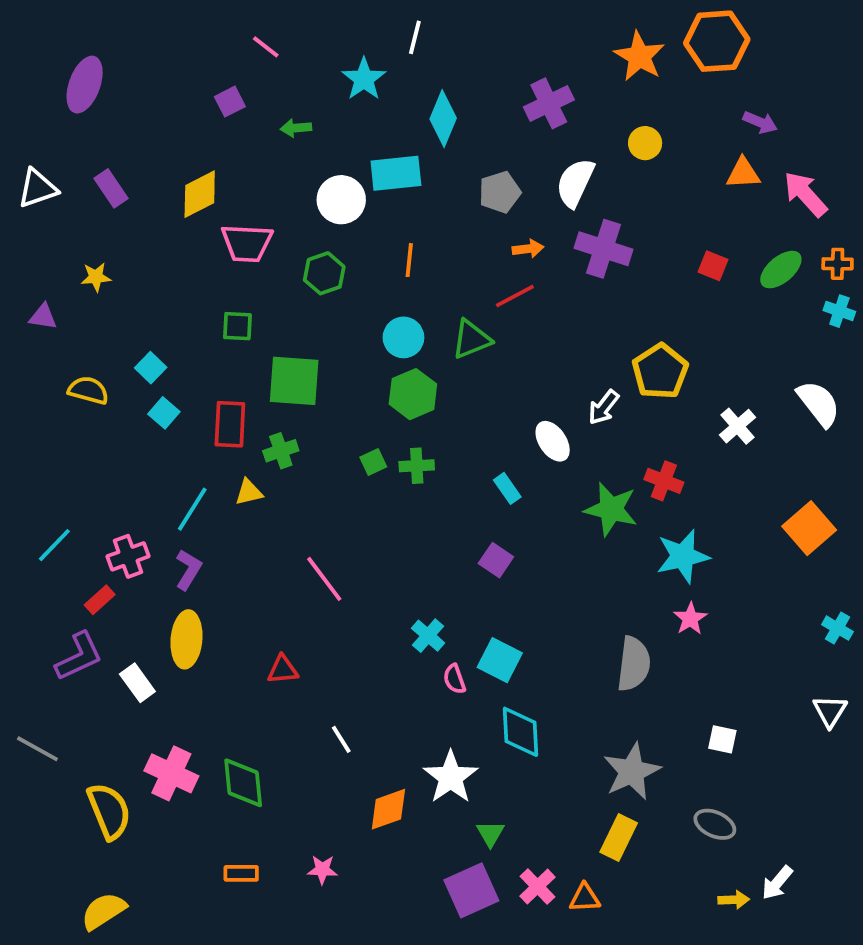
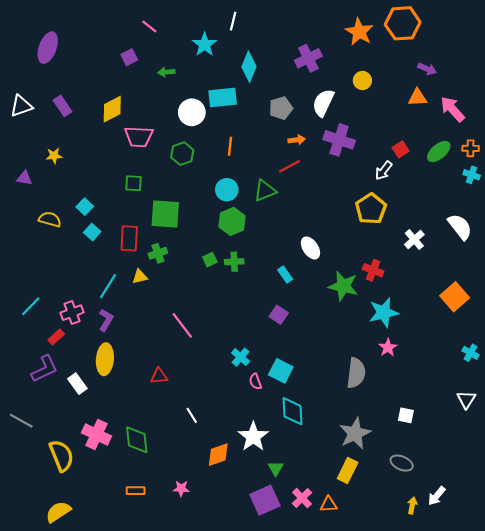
red square: (713, 266) -> (401, 149), turned 35
white arrow: (604, 407) -> (384, 171), moved
yellow arrow: (734, 900) -> (412, 505), turned -77

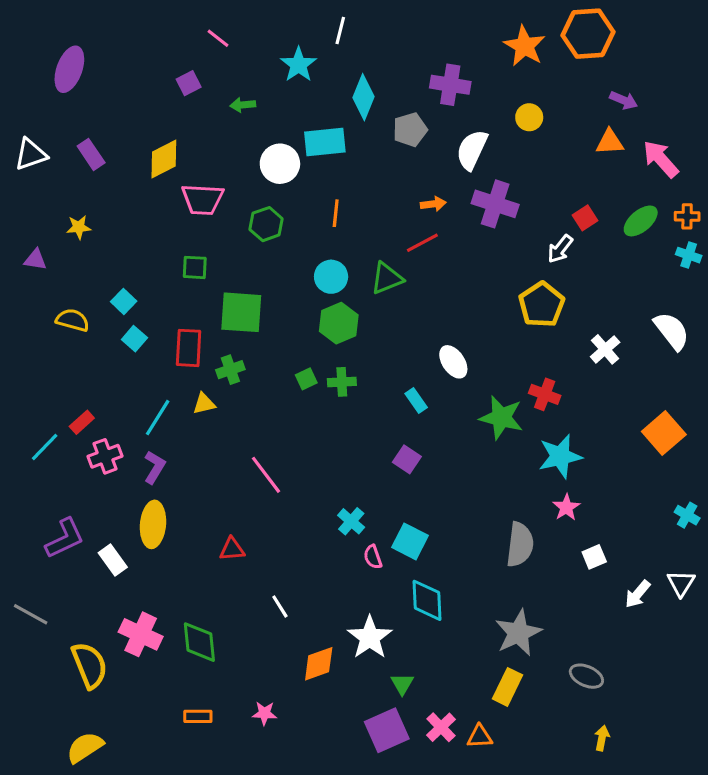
purple cross: (308, 58) -> (450, 85), turned 35
gray pentagon: (281, 108) -> (410, 130), moved
red rectangle: (56, 337) -> (82, 422), moved
white square: (406, 415) -> (594, 557), moved, turned -35
white arrow: (437, 496) -> (638, 594), moved

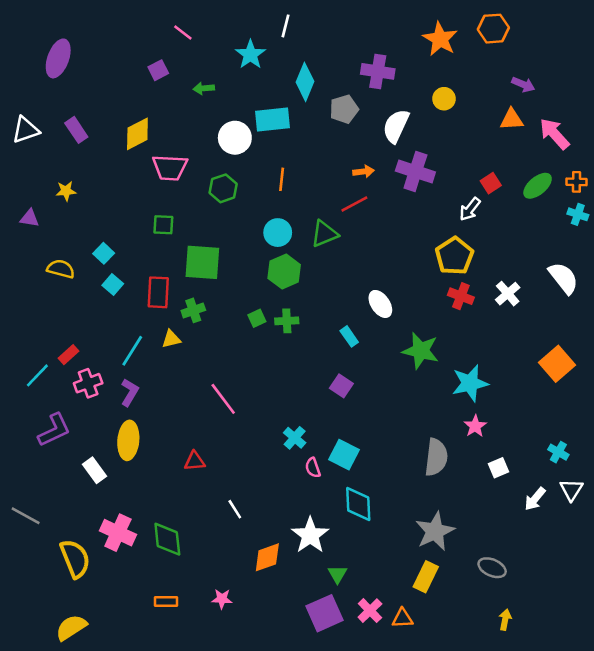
orange hexagon: (588, 34) -> (493, 29), size x0.7
red cross: (545, 394) -> (461, 296), moved
cyan cross: (687, 515) -> (558, 452), moved
purple L-shape: (65, 538) -> (54, 430), moved

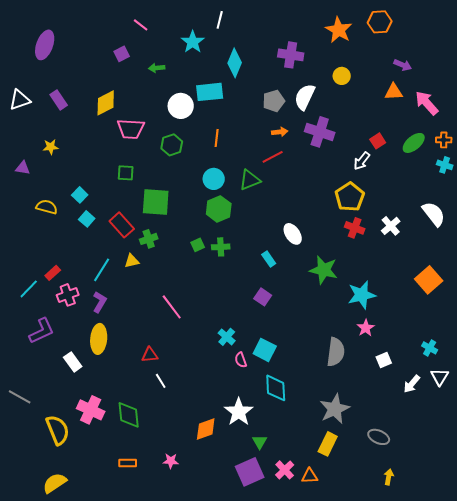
gray pentagon: (344, 109) -> (274, 101), moved
red rectangle: (158, 292) -> (122, 225), turned -45
white line: (235, 509) -> (161, 381), moved

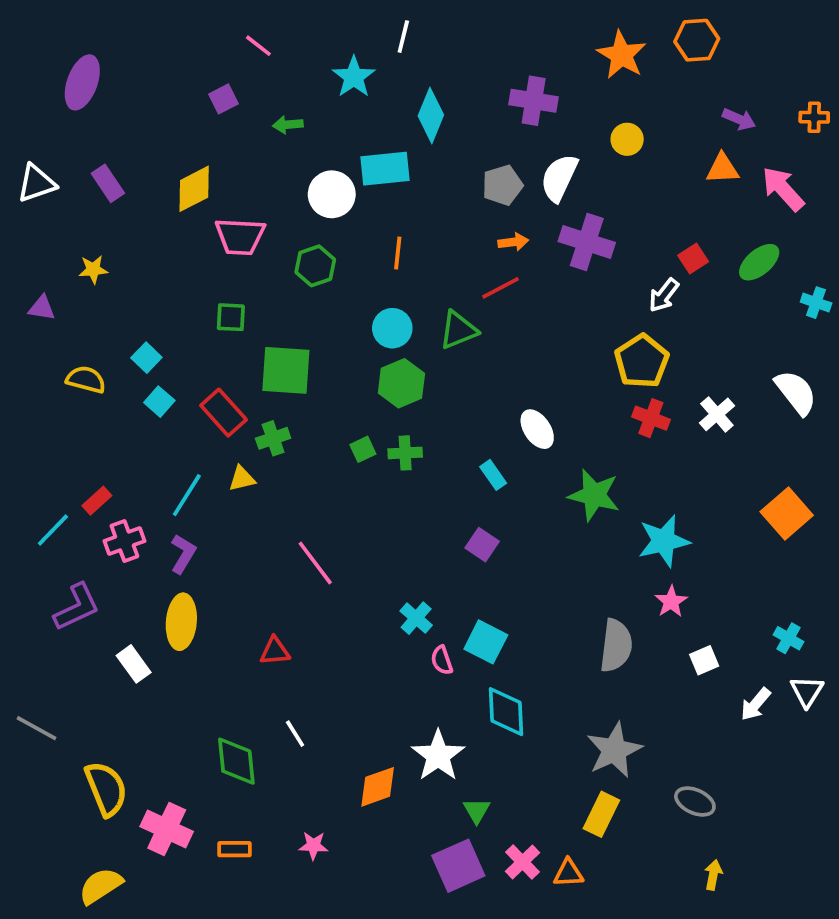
orange cross: (444, 140) -> (814, 117), moved
white line: (161, 381) -> (295, 734), moved
pink cross: (91, 410) -> (167, 829), moved

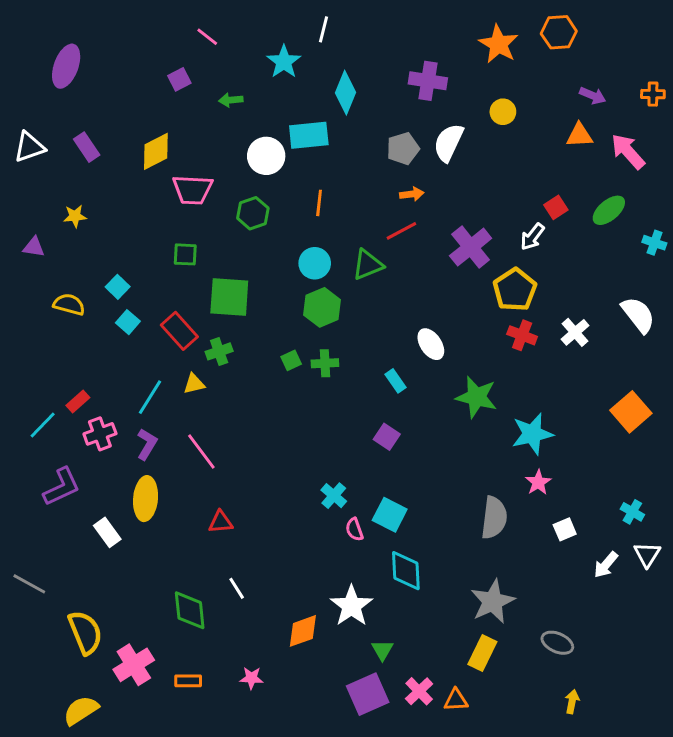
purple cross: (587, 242) -> (471, 247), moved, turned 33
pink line: (315, 563) -> (201, 451), moved
pink cross: (167, 829) -> (134, 665), turned 33

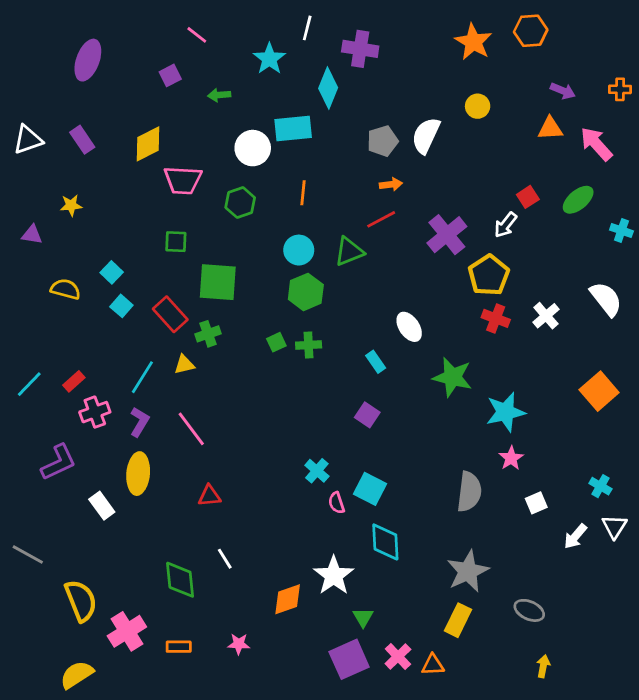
purple ellipse: (66, 66) -> (88, 60), moved
purple cross: (428, 81) -> (360, 49), moved
cyan line: (43, 425) -> (29, 384), moved

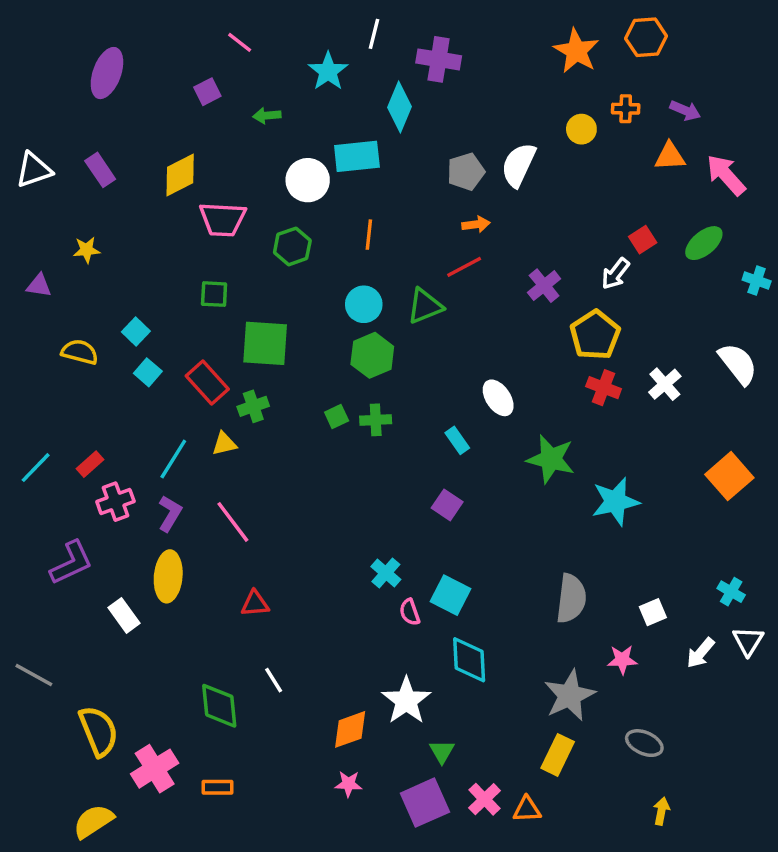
orange cross: (620, 89) -> (626, 109), moved
purple cross: (447, 235) -> (544, 286), size x0.7
pink star: (511, 458) -> (622, 660), moved, turned 30
pink star: (239, 644) -> (348, 784), moved

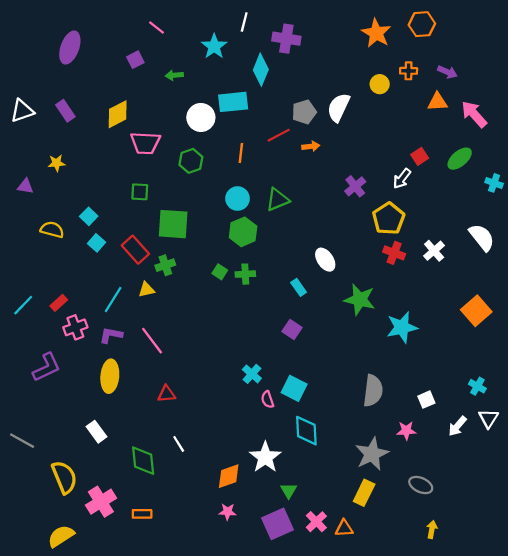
red line: (464, 267) -> (279, 135), moved
green square: (337, 417) -> (220, 272), turned -32
purple L-shape: (170, 513) -> (111, 335), turned -110
white rectangle: (124, 615) -> (97, 432), moved

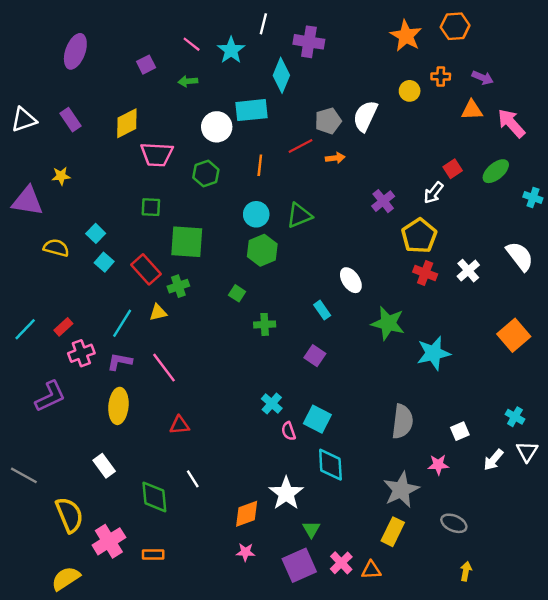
pink line: (156, 28) -> (192, 44), moved
purple triangle: (25, 186) -> (27, 201), size x1.8
green cross: (245, 274) -> (265, 324), moved

